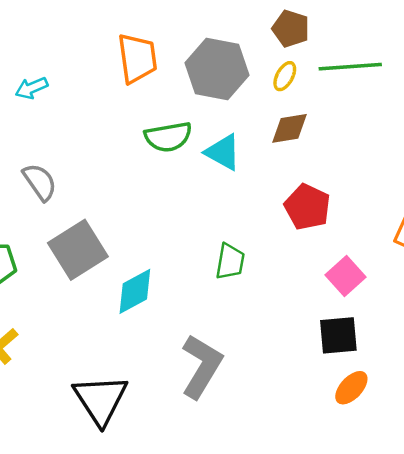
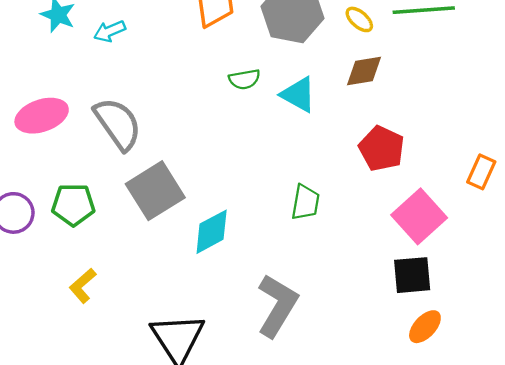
yellow ellipse: (285, 76) -> (359, 19), turned -76
green semicircle: (168, 137) -> (244, 79), size x0.7
gray semicircle: (40, 182) -> (118, 124), size x1.4
pink square: (345, 276) -> (419, 216), size x1.4

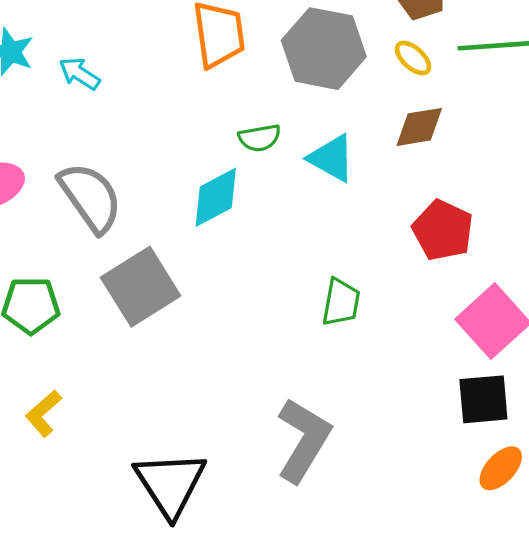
cyan arrow: (110, 31) -> (79, 74), turned 56
cyan diamond: (212, 232) -> (216, 197), moved

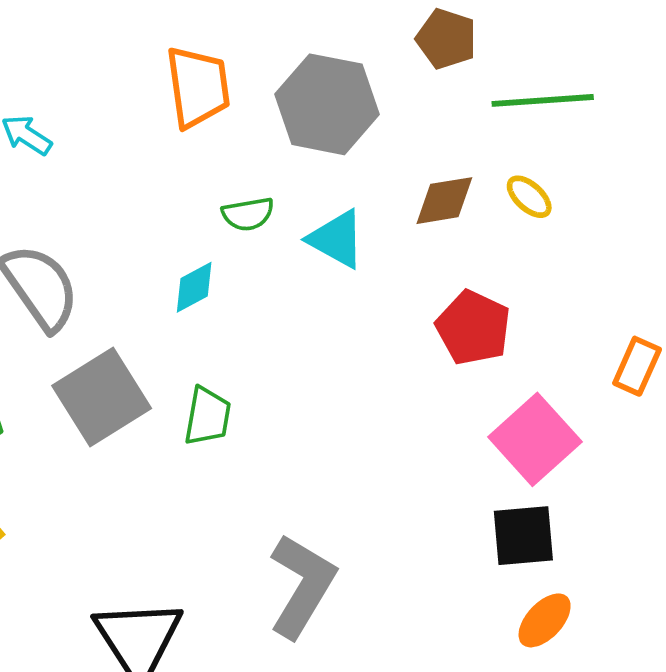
yellow ellipse: (413, 58) -> (529, 197), moved
cyan diamond: (216, 197) -> (194, 287), size x0.7
green trapezoid: (341, 302) -> (208, 416), moved

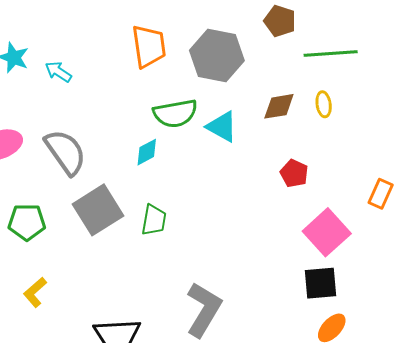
yellow ellipse: (529, 197) -> (324, 104), turned 40
green semicircle: (248, 214) -> (175, 113), size x1.6
red pentagon: (473, 328) -> (294, 173), size x0.7

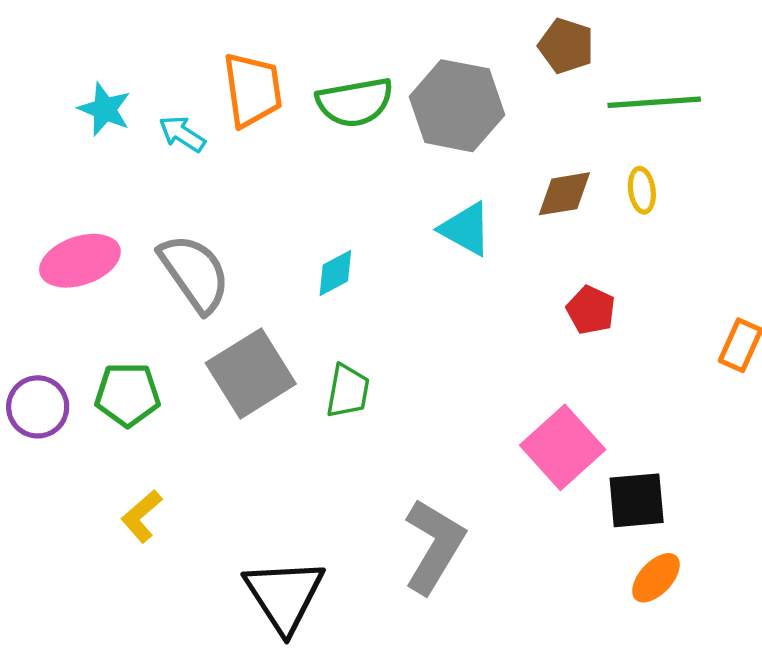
orange trapezoid: (149, 46) -> (253, 90), moved
green semicircle: (175, 113) -> (355, 102), moved
pink square: (327, 232) -> (563, 447), moved

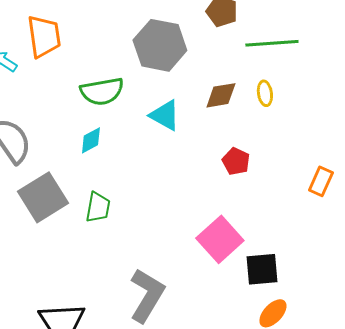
green semicircle: (355, 102) -> (102, 91), moved

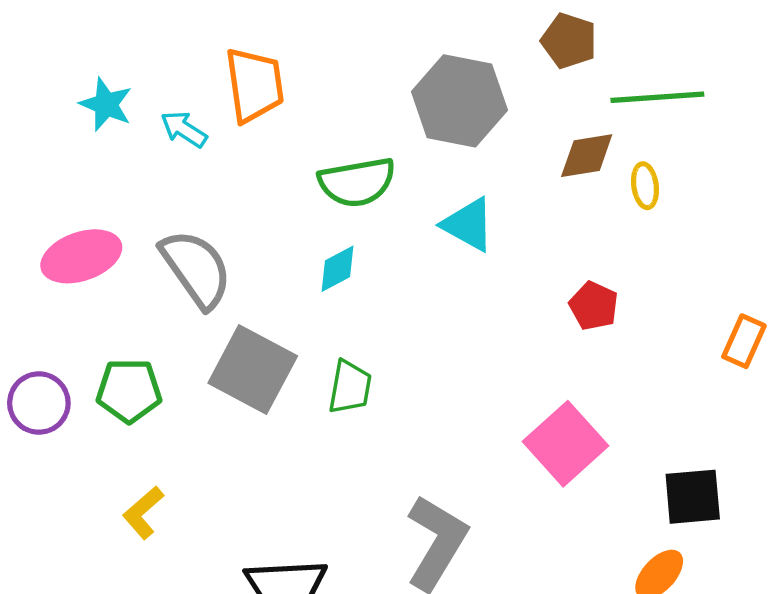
brown diamond: (221, 95) -> (587, 156), moved
gray square: (43, 197) -> (253, 369), turned -30
black square: (262, 269) -> (693, 497), moved

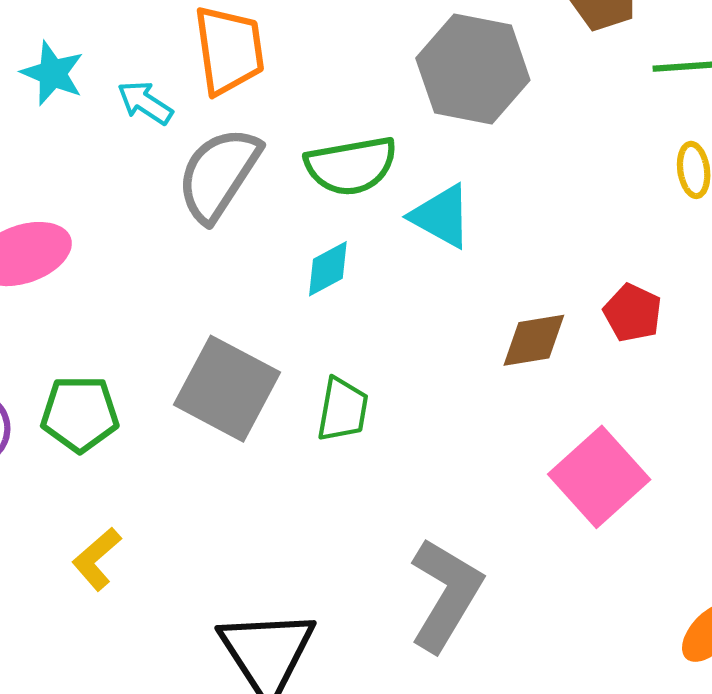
brown diamond: (587, 156) -> (534, 340), moved
cyan triangle: (468, 225) -> (441, 216), moved
gray semicircle: (196, 269) -> (219, 174), moved, turned -112

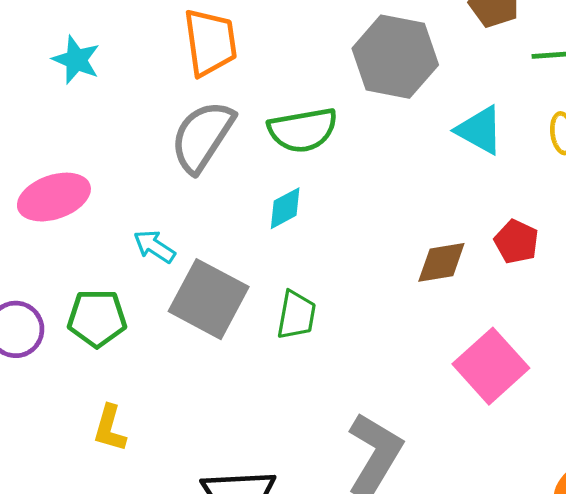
cyan arrow: (145, 103) -> (154, 246), moved
cyan triangle: (441, 216) -> (480, 130), moved
yellow L-shape: (97, 559) -> (110, 428), turned -33

